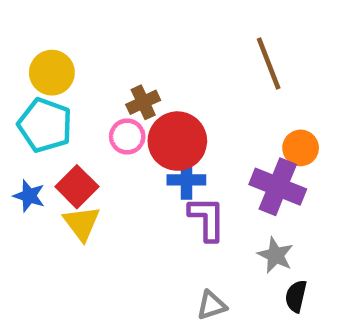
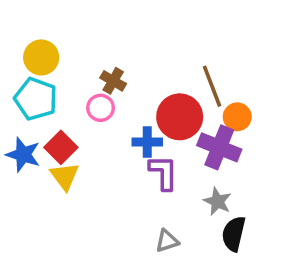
brown line: (269, 63) -> (212, 86), moved
brown cross: (143, 102) -> (113, 81), turned -35
red circle: (177, 141) -> (180, 117), moved
blue star: (29, 196) -> (23, 155), size x1.4
black semicircle: (296, 296) -> (234, 234), size x1.4

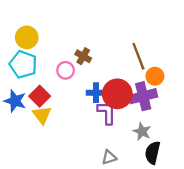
brown cross: (113, 81) -> (83, 56), moved
red circle: (180, 117) -> (117, 94), moved
purple cross: (219, 147) -> (143, 96), turned -36

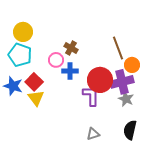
blue cross: (96, 93) -> (70, 71), moved
gray star: (142, 131) -> (126, 99), moved

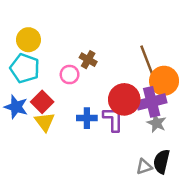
orange circle: (132, 65) -> (164, 81), size x1.5
blue cross: (70, 71) -> (87, 118), moved
gray triangle: (93, 134) -> (144, 167), moved

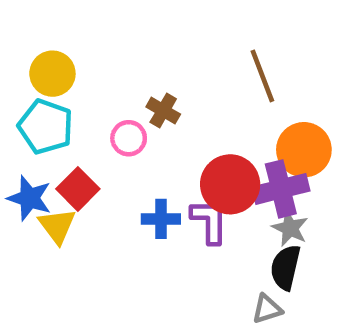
brown line: (147, 60) -> (262, 76), moved
yellow triangle: (45, 122) -> (57, 226), moved
black semicircle: (162, 162) -> (285, 267), moved

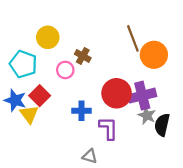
yellow circle: (52, 74) -> (48, 37), moved
orange circle: (304, 150) -> (154, 55), moved
purple L-shape: (209, 221) -> (108, 128), moved
black semicircle: (285, 267) -> (162, 125), moved
gray triangle: (267, 309) -> (90, 156), moved, turned 35

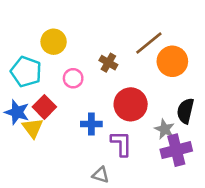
brown line: (133, 38) -> (149, 43), turned 72
brown cross: (83, 56) -> (108, 63), moved
purple cross: (142, 96) -> (176, 150), moved
black semicircle: (162, 125) -> (185, 111), moved

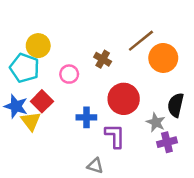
yellow circle: (54, 42) -> (38, 46), moved
purple cross: (176, 150) -> (167, 142), size x0.7

